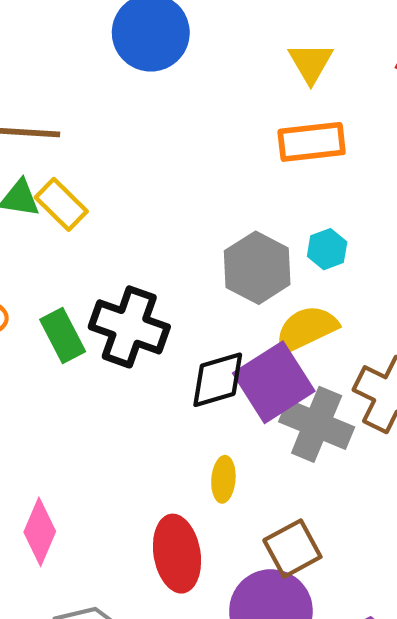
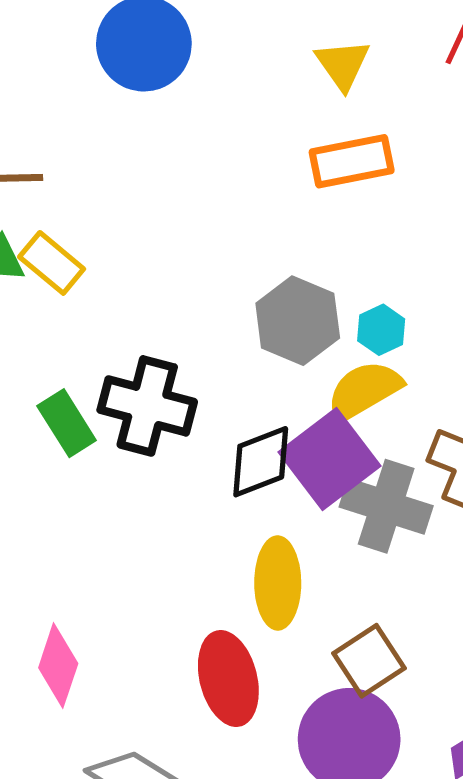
cyan hexagon: (327, 249) -> (381, 330), moved
yellow ellipse: (223, 479) -> (278, 583), size x1.6

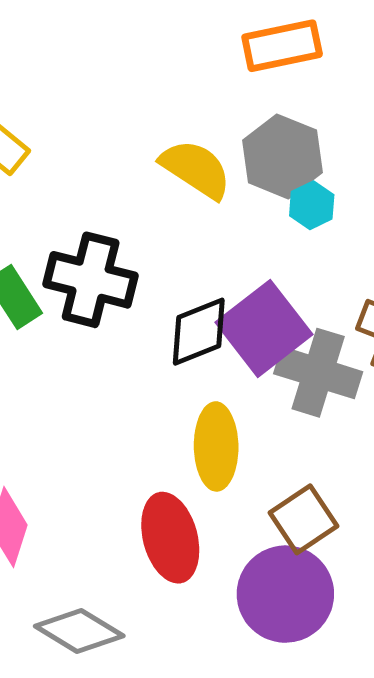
gray hexagon: (298, 321) -> (282, 156), moved
yellow semicircle: (364, 391) -> (196, 169), moved, turned 64

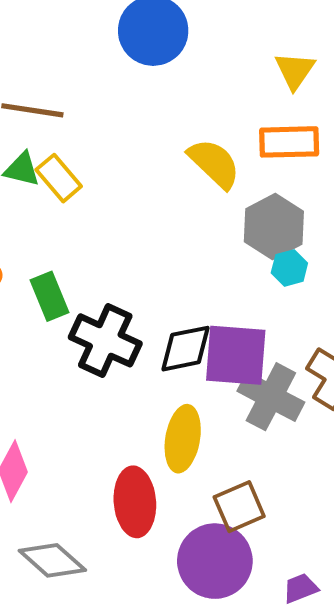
yellow semicircle: (196, 169) -> (214, 163), moved
black cross: (91, 280) -> (105, 340), moved
purple square: (264, 328) -> (236, 355), turned 32

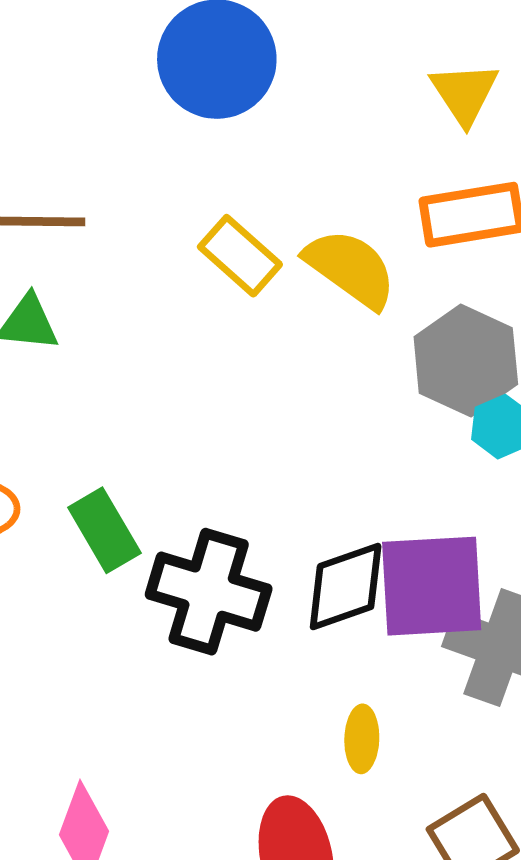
yellow rectangle: (59, 178) -> (240, 256), moved
yellow ellipse: (183, 439) -> (362, 739), size x0.6

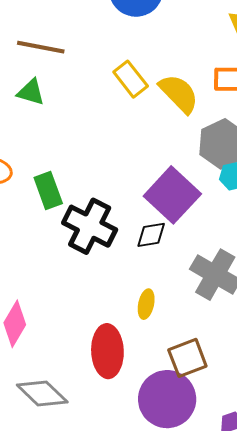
black diamond: (346, 586) -> (151, 235), size x0.7
purple square: (432, 586) -> (172, 195), moved, turned 36

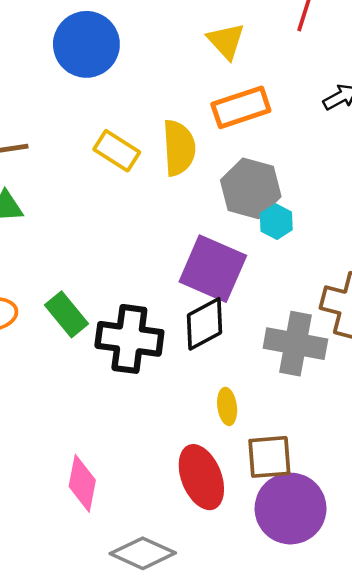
yellow semicircle: (179, 94) -> (179, 148), turned 60
black diamond: (151, 235) -> (205, 324), size x1.4
brown square: (187, 358) -> (269, 457), moved, turned 36

